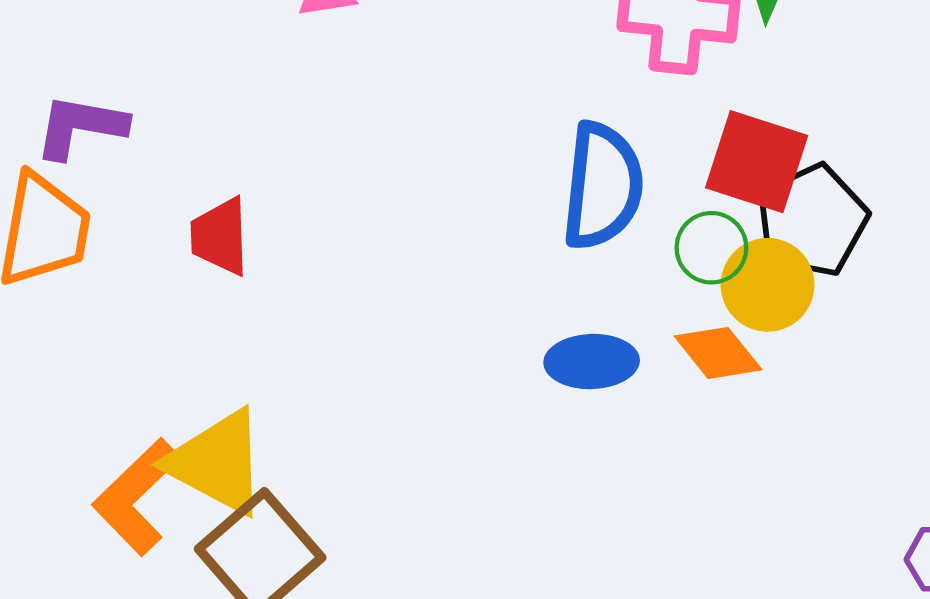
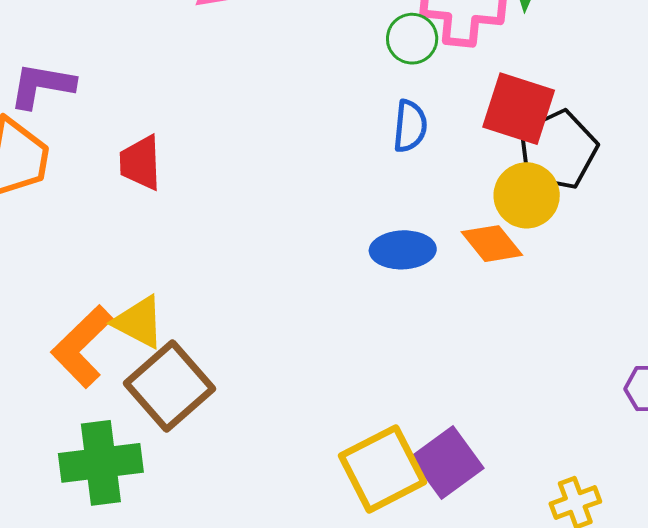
blue semicircle: (603, 186) -> (410, 126), size x0.6
green circle: (711, 248) -> (412, 39), moved
yellow triangle: (217, 462) -> (139, 322), size x0.7

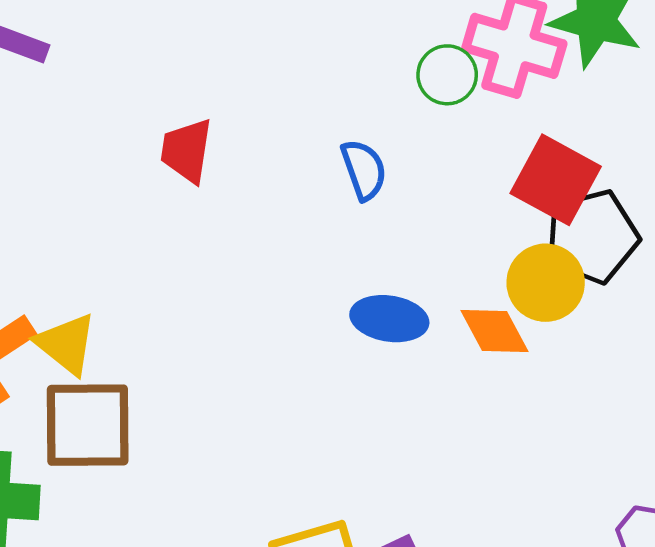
blue semicircle: (410, 126) -> (364, 170), moved, turned -36
red trapezoid: (140, 163) -> (187, 151), moved
brown square: (169, 386) -> (88, 425), turned 30

